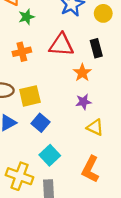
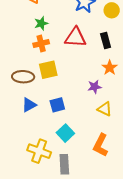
green star: (26, 17) -> (41, 23), moved
orange star: (82, 73) -> (110, 68), moved
yellow square: (30, 96) -> (48, 70), moved
blue square: (40, 123) -> (57, 105), turned 35

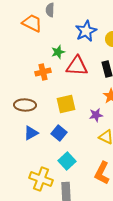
green star: (41, 23) -> (58, 52), moved
yellow square: (48, 70) -> (66, 104), moved
blue square: (57, 105) -> (59, 133), turned -35

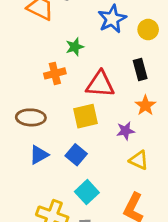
red triangle: (77, 66) -> (100, 84), moved

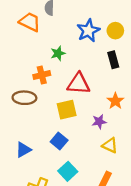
yellow circle: (148, 30) -> (115, 31), moved
black rectangle: (140, 69) -> (113, 60), moved
brown ellipse: (31, 117) -> (24, 98), moved
blue triangle: (39, 155) -> (23, 150), moved

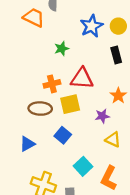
orange cross: (42, 75) -> (52, 84), moved
brown ellipse: (24, 98) -> (40, 109), moved
cyan square: (68, 171) -> (83, 166), moved

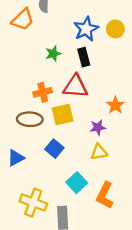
orange trapezoid: (34, 18) -> (23, 20), turned 110
black rectangle: (116, 55) -> (84, 57), moved
yellow triangle: (113, 140) -> (99, 152), moved, turned -35

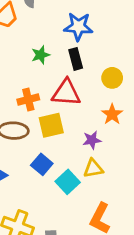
blue star: (86, 29) -> (78, 27), turned 30
yellow circle: (115, 29) -> (112, 78), moved
cyan square: (77, 183) -> (68, 182), moved

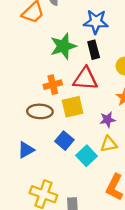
green star: (41, 55) -> (63, 46), size x1.6

